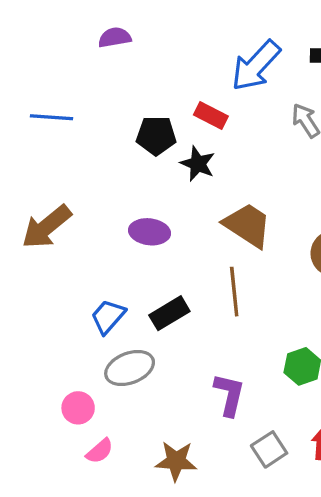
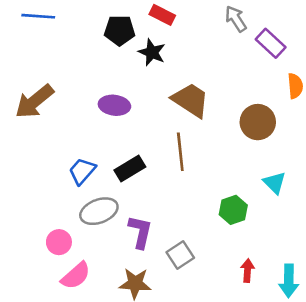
purple L-shape: (229, 395) -> (140, 232), moved
gray square: (269, 449) -> (180, 255), moved
pink semicircle: (100, 451) -> (76, 276), size x1.4

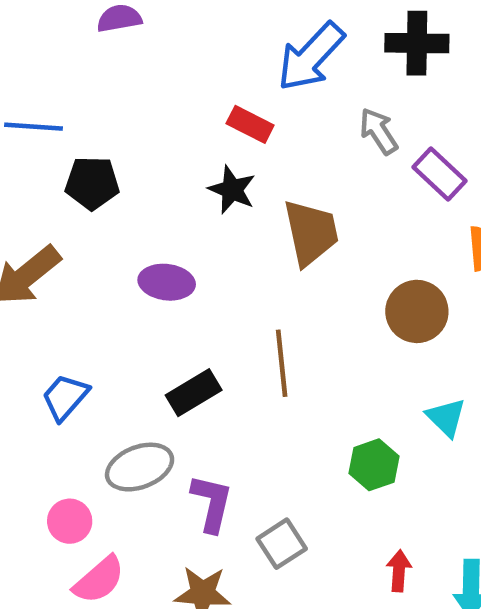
black pentagon: (120, 30) -> (92, 183), moved
brown trapezoid: (191, 100) -> (311, 233), moved, turned 45
blue trapezoid: (82, 171) -> (65, 397), moved

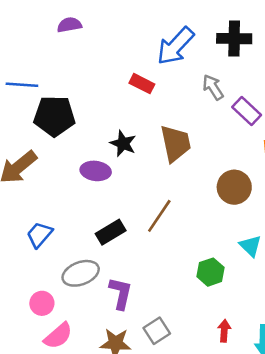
black pentagon: (92, 183) -> (54, 116), size x1.4
black star: (232, 190) -> (123, 143), moved
brown line: (282, 363) -> (159, 216), turned 40
gray square: (282, 544) -> (157, 331), moved

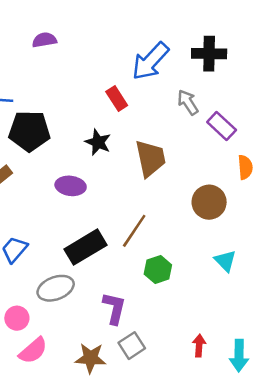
red rectangle: (142, 84) -> (117, 99), turned 30
black star: (123, 143) -> (98, 142), moved
black rectangle: (111, 232) -> (86, 247), size x1.4
green hexagon: (210, 272) -> (158, 269), moved
purple L-shape: (121, 293) -> (114, 308), moved

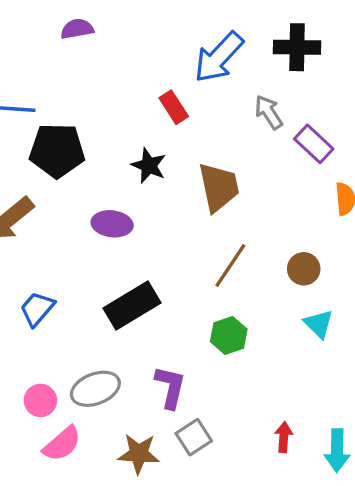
brown circle: (209, 202) -> (304, 269), moved, size x0.7
brown line: (134, 231) -> (230, 265), moved
gray ellipse: (56, 288) -> (95, 389), moved

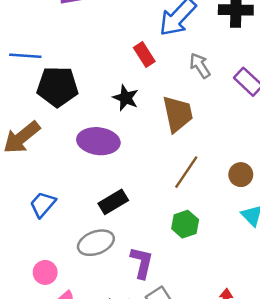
gray arrow: (269, 112) -> (200, 66), moved
purple ellipse: (112, 224) -> (98, 141), size x1.4
black rectangle: (132, 305) -> (113, 202), size x0.7
gray ellipse: (95, 389) -> (96, 243), moved

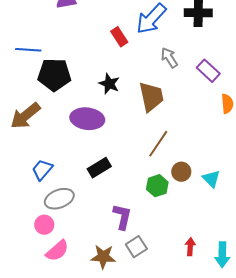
red rectangle: (144, 54) -> (119, 37), moved
brown circle: (241, 175) -> (181, 172), moved
gray ellipse: (96, 243) -> (59, 199), moved

